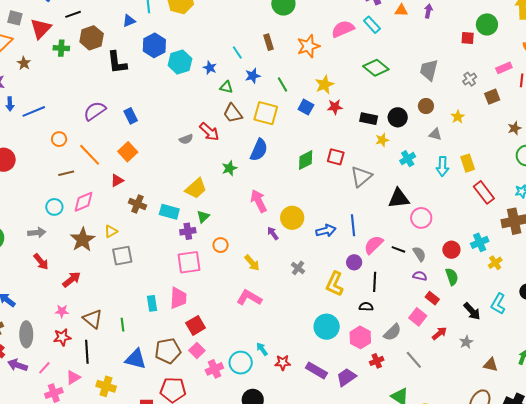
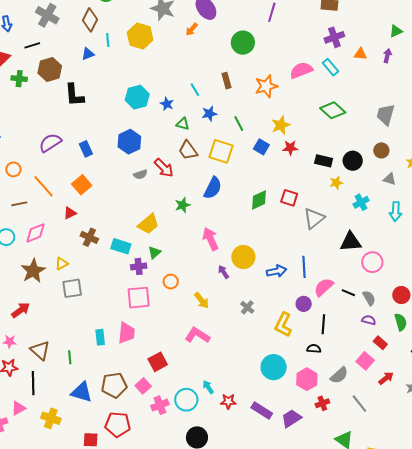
blue hexagon: (154, 45) -> (129, 142), moved
red square: (196, 325) -> (158, 362), moved

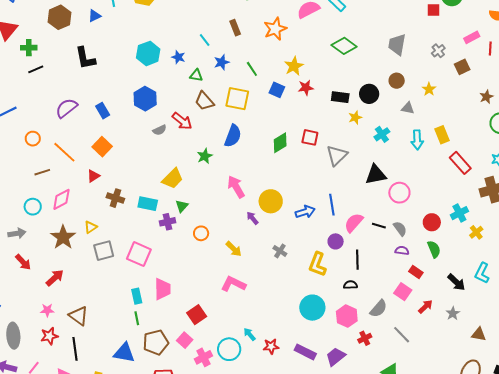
black line: (32, 45) -> (36, 69), moved
brown hexagon: (50, 69) -> (59, 17), moved
pink square: (139, 298) -> (139, 254), moved, turned 35
green line: (70, 357) -> (137, 318), moved

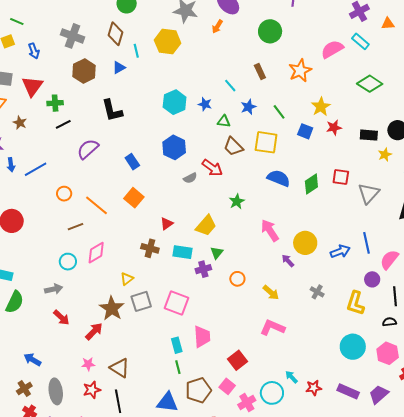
purple semicircle: (66, 108) -> (88, 149), moved
blue semicircle: (233, 136) -> (279, 178), moved, turned -85
red triangle: (93, 176) -> (167, 224), moved
brown star: (63, 237) -> (112, 308), moved

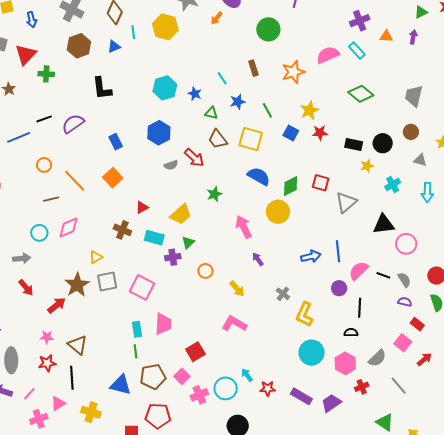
black line: (63, 124) -> (44, 119), moved
yellow circle: (305, 243) -> (278, 212), moved
yellow L-shape: (355, 303) -> (304, 314), moved

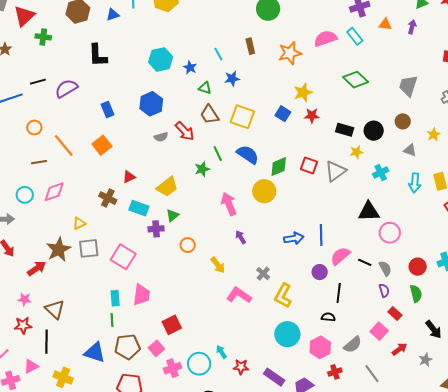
green line: (267, 110) -> (218, 154), moved
gray triangle: (346, 202) -> (336, 171), moved
purple semicircle: (405, 302) -> (384, 290), turned 56
pink L-shape: (234, 324) -> (239, 295), moved

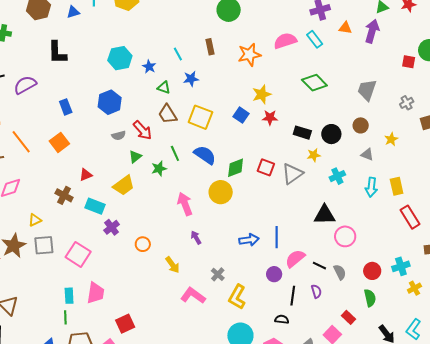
purple arrow: (412, 27) -> (372, 31), size x1.6
green triangle: (172, 215) -> (135, 157), moved
purple cross: (156, 229) -> (112, 227), turned -35
purple semicircle: (384, 290) -> (316, 291), moved

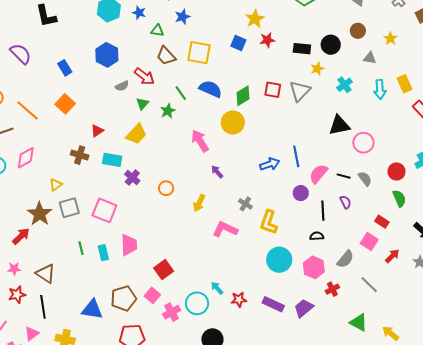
purple semicircle: (25, 85) -> (21, 54), turned 85
yellow arrow: (172, 265) -> (199, 203), turned 72
green line: (65, 317) -> (81, 248), moved

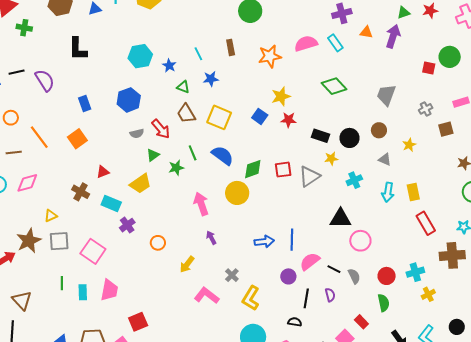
red square: (273, 90) -> (283, 170), turned -30

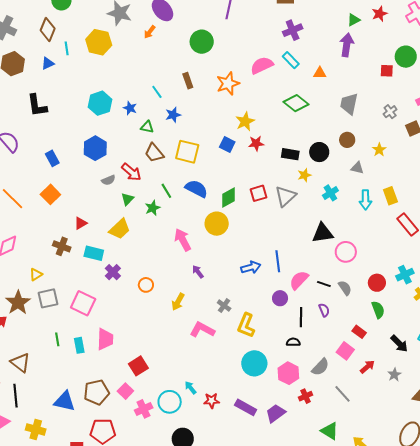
orange triangle: (366, 32) -> (320, 73), moved

